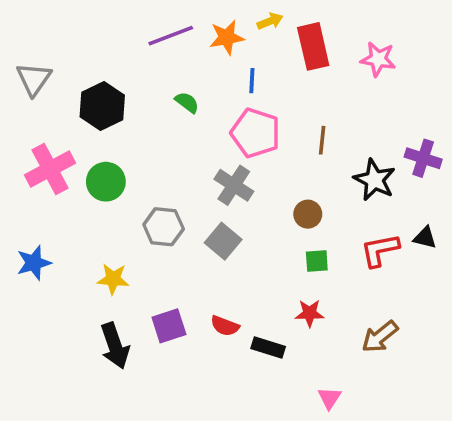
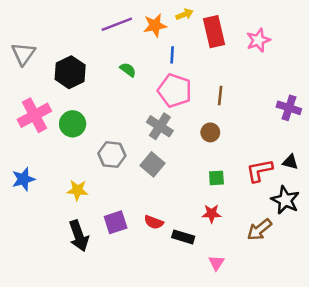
pink star: (378, 59) -> (258, 40), turned -30
black star: (374, 180) -> (285, 200), moved
brown circle: (308, 214) -> (210, 132), moved
pink triangle: (329, 398) -> (216, 263), moved

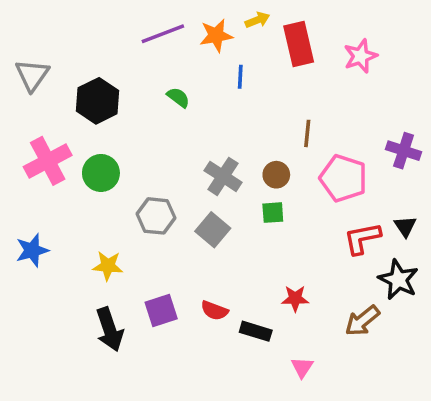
pink pentagon: (175, 91) -> (343, 178), moved
brown circle: (210, 132) -> (276, 175), moved
black triangle: (290, 162) -> (405, 226), turned 42
green square: (216, 178) -> (273, 213), moved

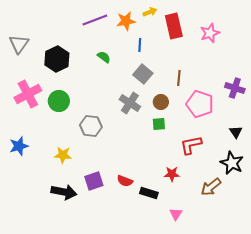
gray square: (213, 230) -> (143, 74), moved
red L-shape: (362, 238) -> (191, 145), moved
black arrow: (110, 329) -> (64, 192), turned -60

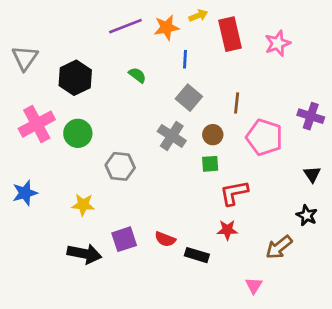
red L-shape: (191, 145) -> (234, 193), moved
black star: (232, 163) -> (307, 215), size x0.7
pink triangle: (176, 214) -> (254, 286), moved

